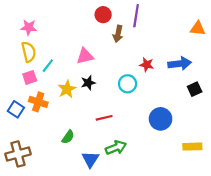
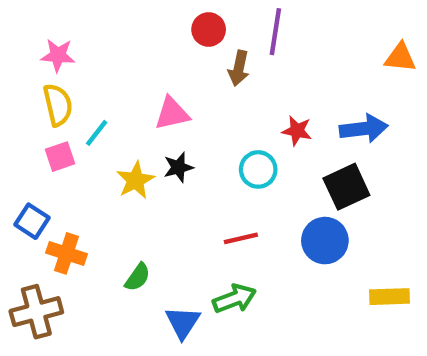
black square: (195, 89) -> (346, 187), moved, size x1.5
orange cross: (38, 102) -> (66, 253), moved
red line: (104, 118) -> (241, 238), moved

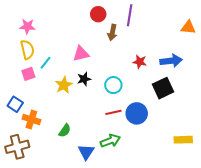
cyan circle: (258, 169) -> (113, 85), moved
blue circle: (325, 241) -> (137, 113), moved

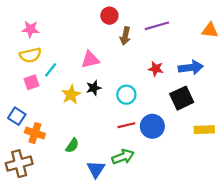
purple line: (130, 15) -> (157, 26), moved, turned 65
yellow semicircle: (27, 50) -> (30, 55), turned 90
yellow rectangle: (183, 140) -> (204, 130), moved

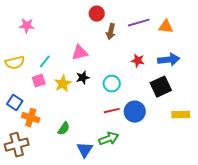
orange triangle: (210, 30) -> (166, 27), moved
yellow semicircle: (30, 55) -> (15, 63), moved
pink square: (32, 82) -> (39, 81), moved

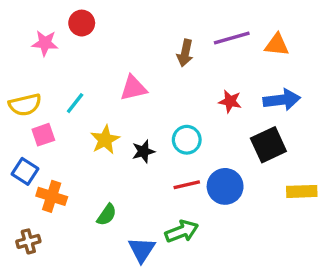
red circle: (97, 14) -> (82, 23), moved
black star: (83, 78) -> (143, 151), moved
pink square: (39, 81) -> (43, 135), moved
brown cross: (17, 145) -> (28, 241), size x0.6

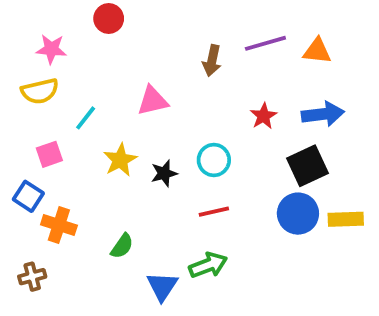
red circle: (82, 23) -> (109, 18), moved
red star: (230, 101) -> (264, 116), turned 30
yellow semicircle: (25, 105) -> (40, 91), moved
blue circle: (225, 186) -> (298, 214), moved

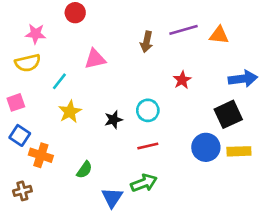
pink triangle: (153, 101) -> (95, 59), moved
blue arrow: (323, 114) -> (243, 79), moved
pink square: (49, 154) -> (16, 102), moved
yellow star: (120, 160) -> (70, 112), moved
black square: (308, 166) -> (228, 114), moved

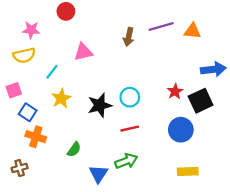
red star: (182, 80) -> (175, 91), moved
black star: (113, 120) -> (100, 105), size x1.5
blue square: (20, 135) -> (28, 112), moved
yellow rectangle: (239, 151) -> (188, 171), moved

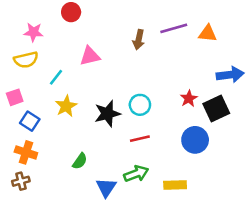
orange cross: (36, 137) -> (26, 152), moved
yellow rectangle: (188, 171) -> (175, 185), moved

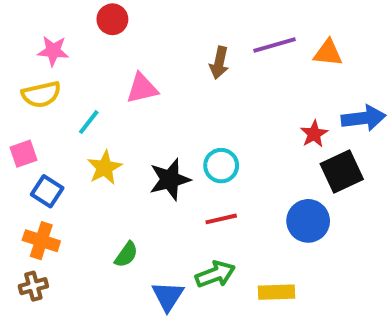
red star: (189, 99) -> (314, 134), moved

